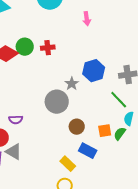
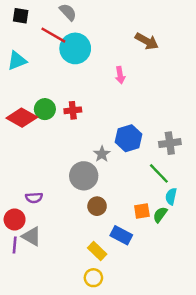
brown circle: (77, 127) -> (97, 206), moved

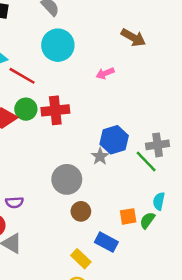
red line: (53, 35) -> (22, 76), moved
pink arrow: (120, 75) -> (105, 73), turned 77
red cross: (73, 110) -> (55, 110), size x1.5
gray star: (102, 154) -> (100, 156), moved
green line: (159, 173) -> (146, 162), moved

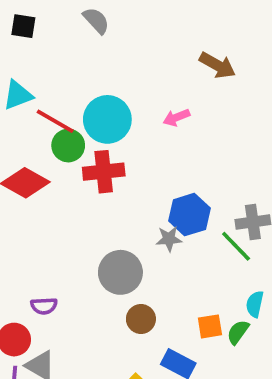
cyan circle: (58, 45) -> (107, 119), moved
green circle: (26, 109) -> (68, 146), moved
gray star: (100, 156) -> (169, 239), turned 30

